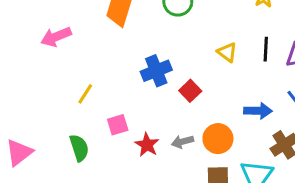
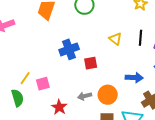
red square: (190, 91) -> (91, 63), turned 32
yellow line: (85, 94) -> (25, 78), moved
red star: (147, 145) -> (59, 107), moved

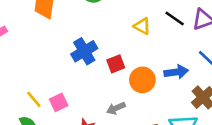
black line: (140, 38) -> (175, 18), turned -49
yellow line: (25, 78) -> (34, 99), turned -64
orange circle: (108, 95) -> (142, 80), moved

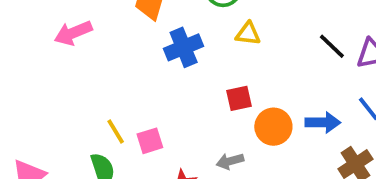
yellow triangle: (142, 26) -> (248, 34), moved, turned -30
blue cross: (84, 51) -> (184, 47), moved

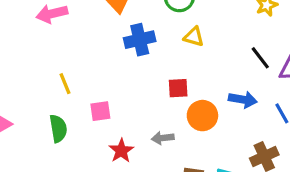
blue arrow: (323, 122) -> (243, 99), moved
yellow line: (116, 132) -> (65, 84), moved

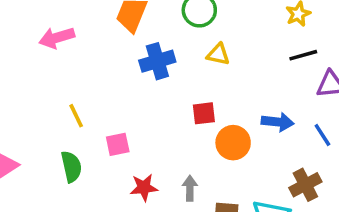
black line: (260, 58) -> (303, 55), moved, turned -65
gray arrow: (163, 138) -> (190, 188), moved, turned 100
red star: (121, 151) -> (144, 188), turned 30

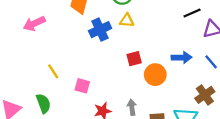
yellow triangle: (218, 54) -> (127, 20), moved
pink square: (118, 144) -> (82, 86), turned 35
green semicircle: (71, 167) -> (43, 103), moved

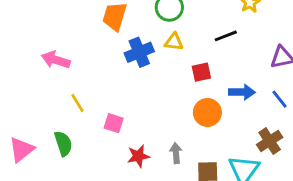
black line: (192, 13) -> (226, 36), moved
pink arrow: (34, 24) -> (56, 60), moved, turned 40
red square: (134, 59) -> (201, 72), moved

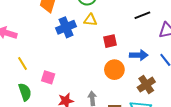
black line: (226, 36) -> (142, 15), moved
brown cross: (270, 141) -> (146, 85), moved
green semicircle: (63, 144) -> (25, 92), moved

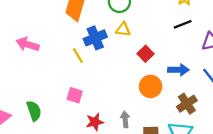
red square: (110, 41) -> (146, 54), turned -32
yellow line: (23, 63) -> (78, 56), moved
green semicircle: (25, 92) -> (34, 111), moved

